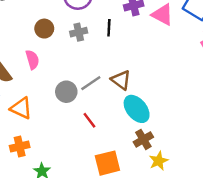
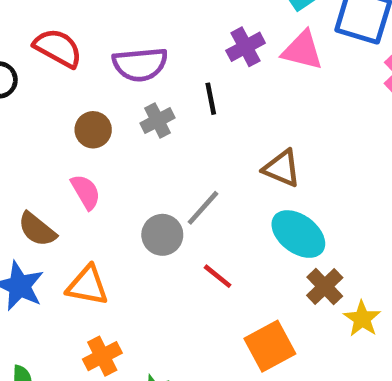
brown triangle: (121, 80) -> (282, 168), moved

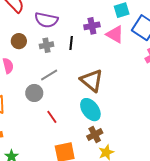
brown triangle: (282, 168) -> (92, 80), size x1.4
gray line: (203, 208) -> (49, 75), moved

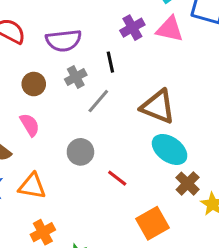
gray line: (49, 75) -> (98, 101), moved

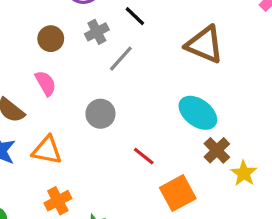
black line: (110, 62) -> (135, 16), turned -35
brown triangle: (158, 107) -> (205, 45), moved
red line: (117, 178) -> (144, 156), moved

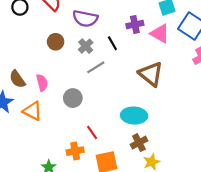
gray cross: (97, 32) -> (86, 46), turned -32
pink semicircle: (46, 83) -> (42, 83), moved
cyan ellipse: (198, 113) -> (134, 116), turned -50
orange cross: (58, 201) -> (75, 151), moved

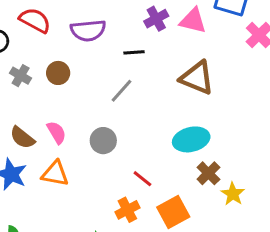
black line: (112, 43) -> (134, 52), turned -48
gray cross: (86, 46) -> (21, 76), moved

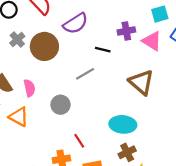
purple semicircle: (88, 30) -> (76, 23), turned -45
brown circle: (58, 73) -> (44, 46), size x1.6

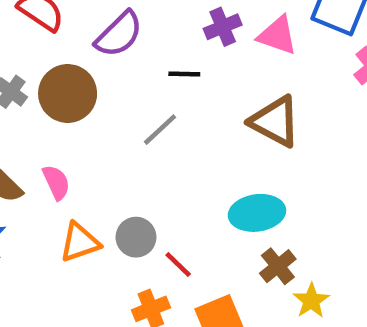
gray circle: (61, 105) -> (136, 237), moved
orange triangle: (19, 117) -> (80, 242), moved, turned -35

